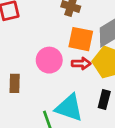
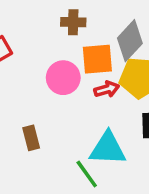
pink circle: (49, 60) -> (63, 78), moved

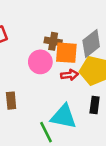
brown cross: (73, 22) -> (53, 41), moved

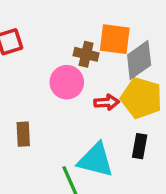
orange square: (66, 53) -> (115, 39), moved

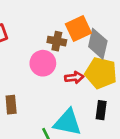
orange square: (115, 39) -> (78, 28), turned -30
gray diamond: (139, 60) -> (98, 44), turned -40

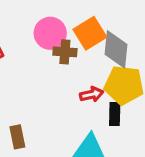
pink circle: (43, 63) -> (50, 33), moved
black rectangle: (101, 110) -> (115, 114), moved

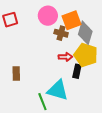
brown cross: (65, 52) -> (61, 33), moved

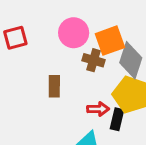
red arrow: (65, 57) -> (98, 109), moved
brown rectangle: (16, 74) -> (54, 86), moved

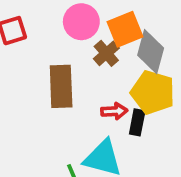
brown cross: (93, 60) -> (106, 53), turned 35
brown rectangle: (54, 86) -> (61, 86), size x1.6

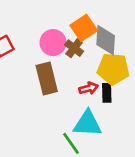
pink circle: (81, 22) -> (53, 43), moved

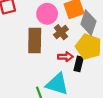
brown cross: (74, 48) -> (61, 32), moved

